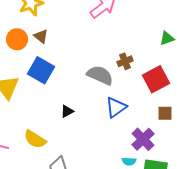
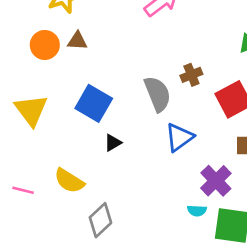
brown triangle: (41, 36) -> (77, 41), turned -35
blue square: (41, 70) -> (94, 103), moved
gray semicircle: (100, 75) -> (157, 94), turned 44

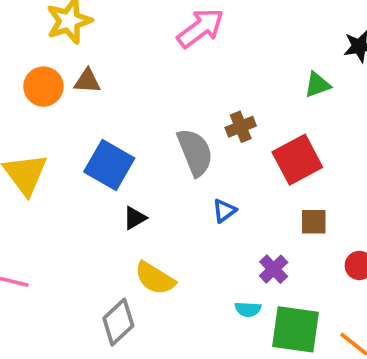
blue triangle: (179, 137) -> (224, 211), size x0.6
yellow semicircle: (69, 181) -> (155, 278), moved
purple cross: (216, 181) -> (274, 269), size x0.7

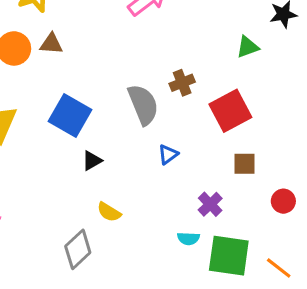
yellow semicircle: (155, 278) -> (109, 212), size x0.7

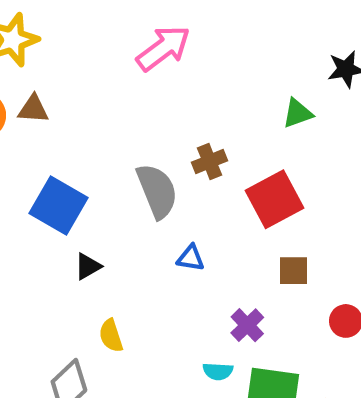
blue triangle: (168, 154) -> (191, 258), turned 45
yellow semicircle: (109, 212) -> (111, 336), turned 40

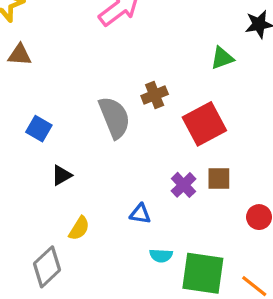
blue square: (58, 206) -> (39, 129), size x0.6
blue triangle: (191, 258) -> (140, 214), moved
purple cross: (247, 325) -> (184, 185), moved
yellow semicircle: (111, 336) -> (79, 228), turned -130

